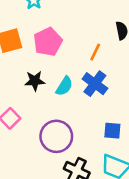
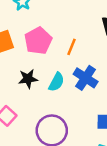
orange line: (95, 52) -> (71, 47), moved

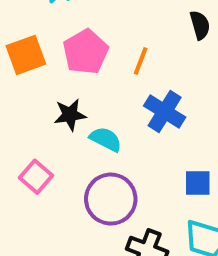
cyan semicircle: (56, 82) -> (106, 139), moved, turned -90

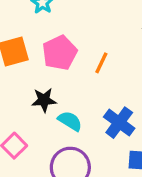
blue cross: (165, 112) -> (119, 123), moved

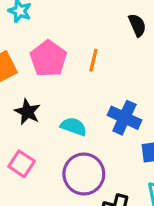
black star: (44, 100) -> (28, 112), moved, turned -30

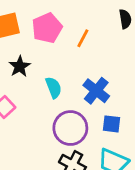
cyan semicircle: (74, 127) -> (54, 88), turned 35
purple circle: (84, 174) -> (70, 128), moved

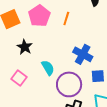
cyan semicircle: (54, 88) -> (48, 68), moved

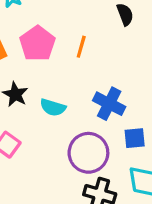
cyan semicircle: (48, 68) -> (53, 107), moved, turned 140

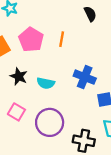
purple circle: (88, 153) -> (50, 122), moved

